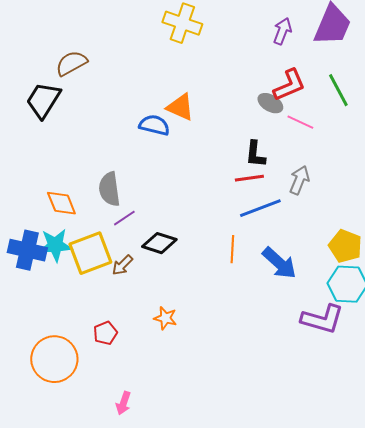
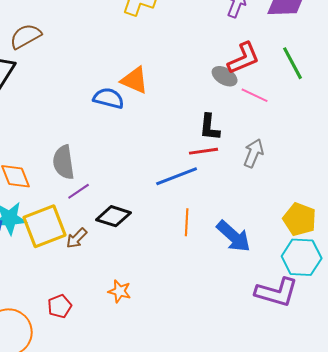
blue line: (260, 208) -> (177, 176), moved

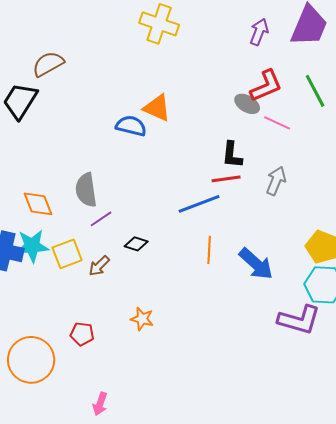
black diamond: (114, 216) -> (136, 244), size x0.7
yellow square: (45, 226) -> (67, 254), size x0.7
red pentagon: (60, 306) -> (82, 334), turned 30

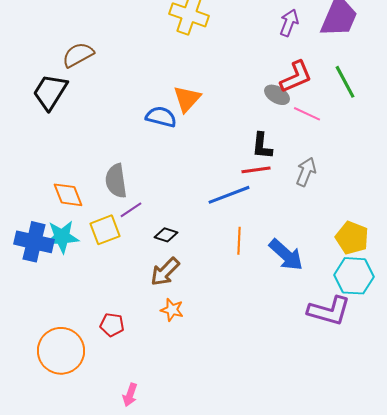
orange triangle: (157, 108) -> (187, 99), turned 48
yellow square: (67, 254) -> (105, 230), moved
brown arrow: (99, 266) -> (165, 272), moved, size x1.4

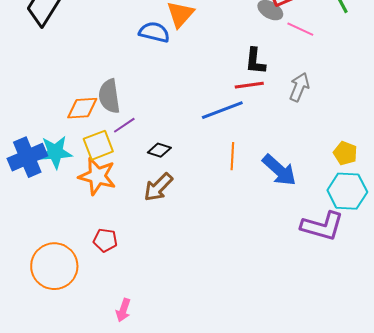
orange diamond: (68, 195) -> (82, 108), moved, turned -72
yellow pentagon: (352, 238) -> (345, 153), size x0.7
blue cross: (34, 242) -> (27, 157), turned -36
orange star: (172, 310) -> (97, 176), moved, size x1.6

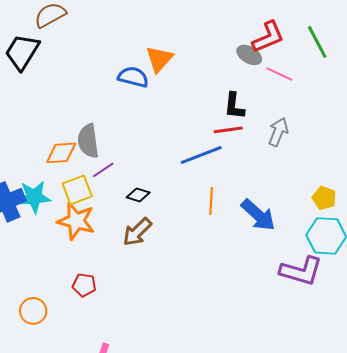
orange circle: (54, 266) -> (33, 311), size x0.6

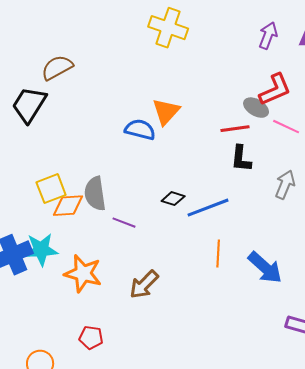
red line: (228, 130) -> (235, 129), moved
purple line: (103, 170) -> (124, 223), moved, turned 55
yellow square: (77, 190) -> (51, 189), moved
black diamond: (138, 195) -> (173, 199), moved

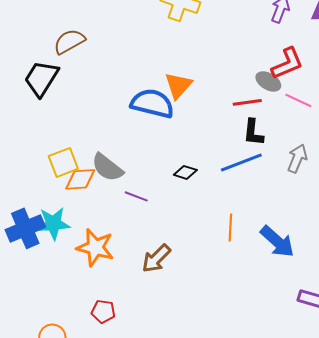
blue semicircle: (140, 130) -> (152, 103), size x1.4
gray semicircle: (95, 194) -> (107, 167), turned -44
blue line: (208, 208) -> (241, 162), moved

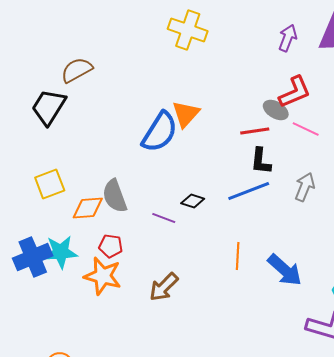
blue semicircle: (152, 103) -> (160, 132), turned 108
yellow square: (63, 162) -> (50, 184), moved
gray semicircle: (107, 167) -> (115, 196), turned 32
purple line: (136, 196) -> (164, 218), moved
red pentagon: (103, 311) -> (111, 246), moved

